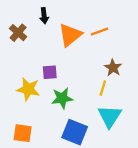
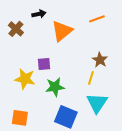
black arrow: (44, 16) -> (39, 14), turned -96
orange line: (99, 32) -> (97, 19), moved

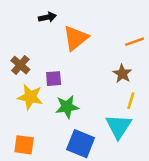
orange line: (97, 19) -> (135, 42), moved
brown cross: (16, 29) -> (20, 65), moved
yellow line: (91, 78) -> (131, 101), moved

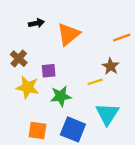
black arrow: (47, 17) -> (36, 23), moved
yellow line: (131, 101) -> (95, 82), moved, turned 56
orange square: (24, 145) -> (38, 131), moved

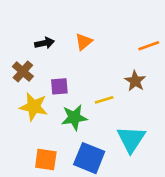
black arrow: (36, 23) -> (44, 43), moved
orange triangle: (69, 34) -> (84, 42), size x0.6
yellow line: (95, 82) -> (104, 100), moved

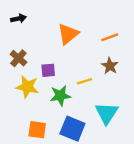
orange triangle: (84, 42) -> (68, 34), size x1.5
black arrow: (44, 43) -> (18, 19), moved
orange line: (149, 46) -> (110, 37), moved

